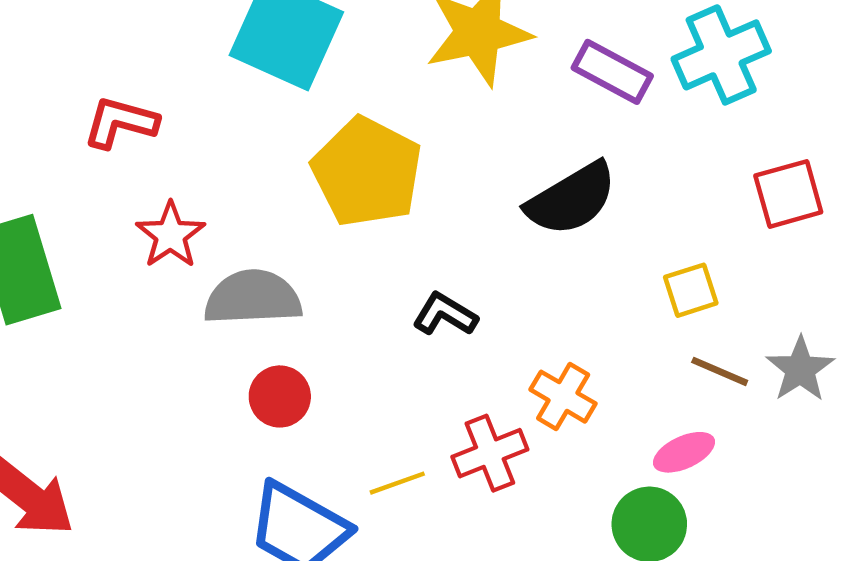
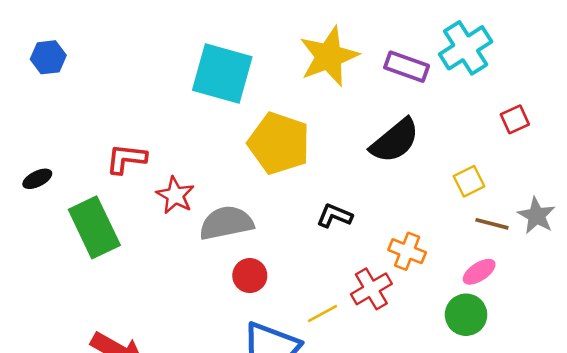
red L-shape: (120, 122) -> (126, 159), moved
red square: (788, 194) -> (515, 119), size x0.7

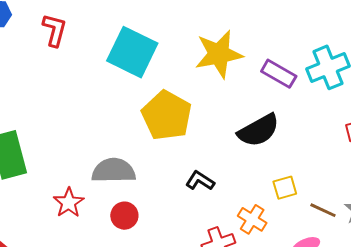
red L-shape: (126, 159) -> (55, 30), moved, turned 88
yellow square: (469, 181) -> (285, 188), moved
red star: (175, 195) -> (69, 203), moved

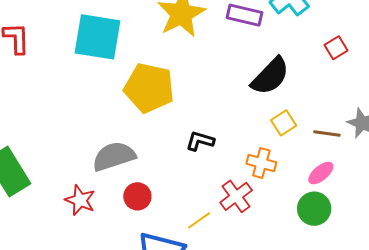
black semicircle: (259, 130) -> (270, 76), moved

